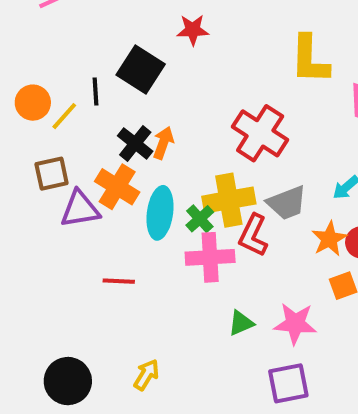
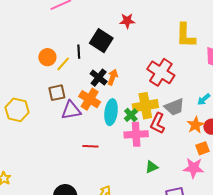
pink star: (295, 324) -> (194, 168), moved

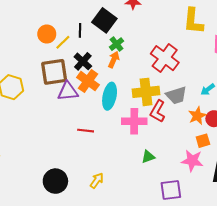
black cross: (99, 78) -> (83, 61), moved
brown square: (57, 93) -> (54, 72), size x1.5
green cross: (131, 115) -> (117, 44), moved

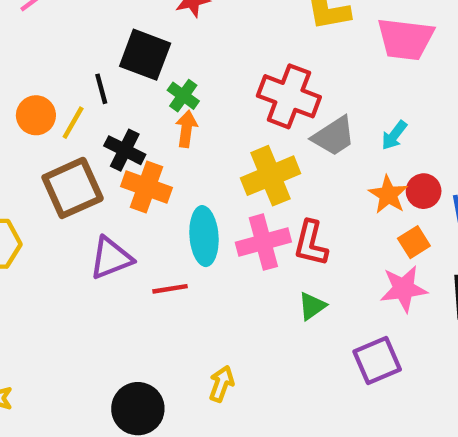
purple triangle: (68, 91) -> (111, 258), moved
gray trapezoid: (176, 95) -> (334, 136), moved
cyan ellipse: (110, 96) -> (204, 236), moved
red L-shape: (158, 111) -> (311, 243), moved

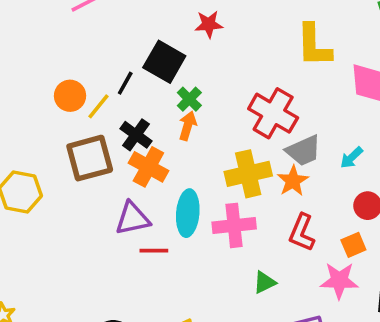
black line: (101, 89) -> (125, 83), turned 35
orange star: (388, 195) -> (293, 181), moved
red L-shape: (311, 243) -> (302, 232), moved
purple triangle: (111, 258) -> (133, 219), moved

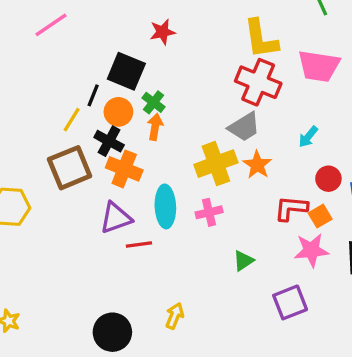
orange circle: (70, 96) -> (118, 112), moved
red cross: (273, 113) -> (258, 82), moved
gray trapezoid: (303, 151) -> (244, 127), moved
pink cross: (234, 225) -> (209, 212), size x0.7
red L-shape: (302, 232) -> (291, 208), moved, turned 80

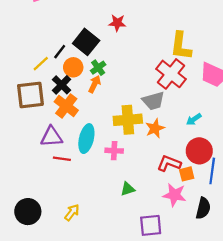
red circle: (328, 179) -> (199, 151), size x1.5

